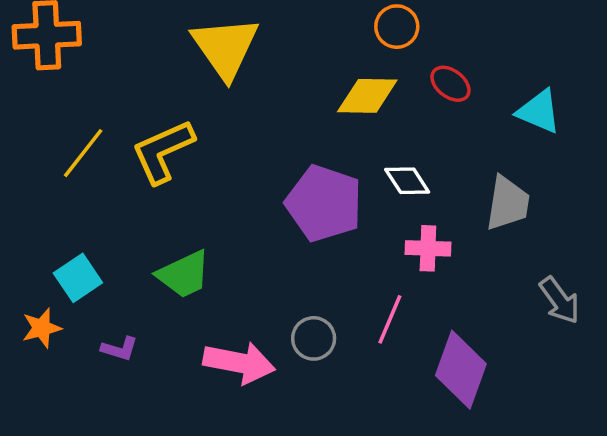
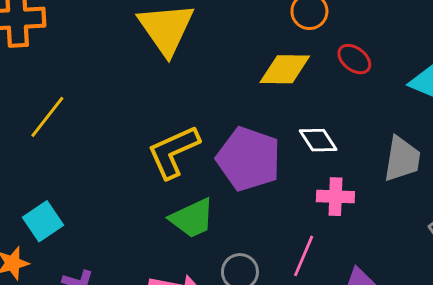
yellow L-shape: (163, 151) -> (173, 152), moved
green trapezoid: (184, 274) -> (192, 218), moved

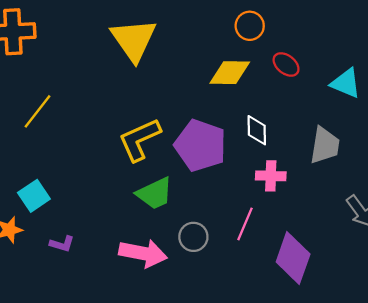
white diamond: (318, 140) -> (257, 130), turned 32

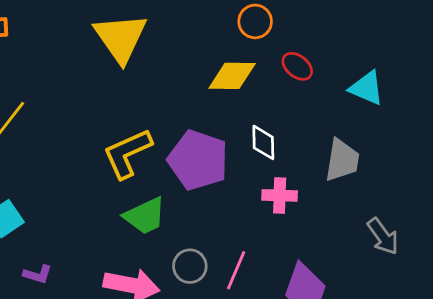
pink line: (245, 224) -> (236, 270), moved

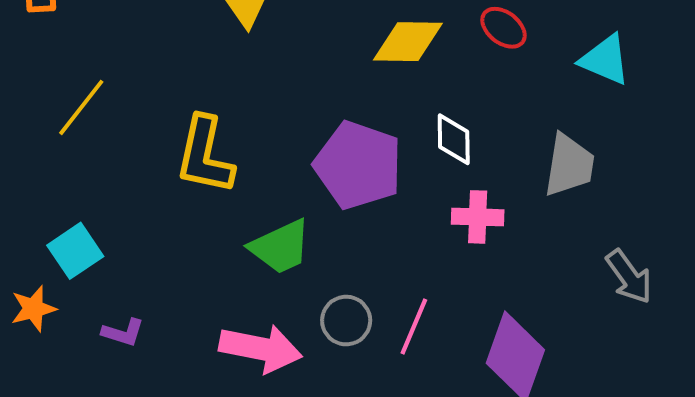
yellow L-shape: (127, 153) -> (205, 155), moved, turned -54

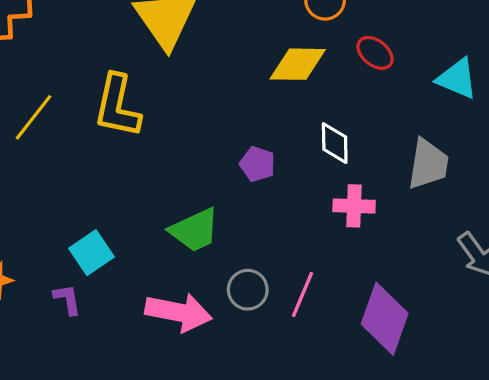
yellow L-shape: (205, 155) -> (117, 106), moved
purple pentagon: (358, 165) -> (257, 164), size x0.5
cyan square: (75, 251) -> (91, 253), moved
purple L-shape: (123, 332) -> (67, 299), turned -116

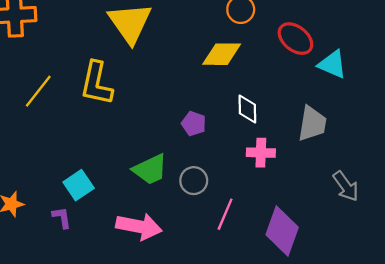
red ellipse: (375, 53) -> (295, 39), moved, size x1.4
gray circle: (248, 290) -> (194, 181), moved

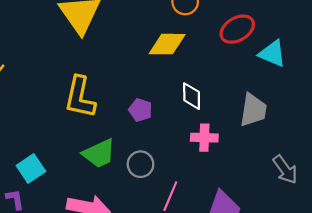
red ellipse: (295, 39) -> (237, 29), turned -68
yellow L-shape: (96, 83) -> (80, 97), moved

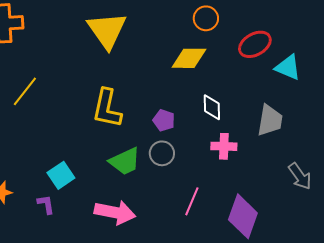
gray circle: (140, 164) -> (162, 153), moved

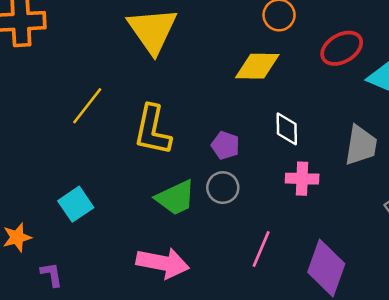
yellow line: (25, 91) -> (87, 106), moved
cyan square: (61, 175) -> (76, 204), moved
purple L-shape: (46, 204) -> (52, 274), moved

